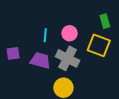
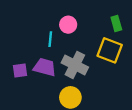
pink circle: (70, 33) -> (68, 25), moved
purple square: (13, 53) -> (20, 71), moved

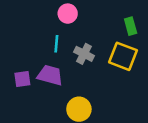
pink circle: (68, 25) -> (68, 14), moved
gray cross: (75, 65) -> (84, 54), moved, size x0.7

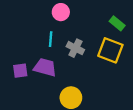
green rectangle: (131, 26) -> (117, 23), turned -35

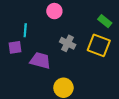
cyan line: (51, 39) -> (25, 30), moved
purple square: (20, 71) -> (15, 47), moved

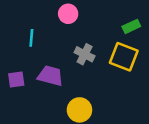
green rectangle: (105, 21) -> (131, 26), turned -64
purple square: (15, 47) -> (16, 80), moved

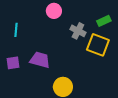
cyan line: (31, 38) -> (16, 30), moved
gray cross: (85, 54) -> (78, 31), moved

